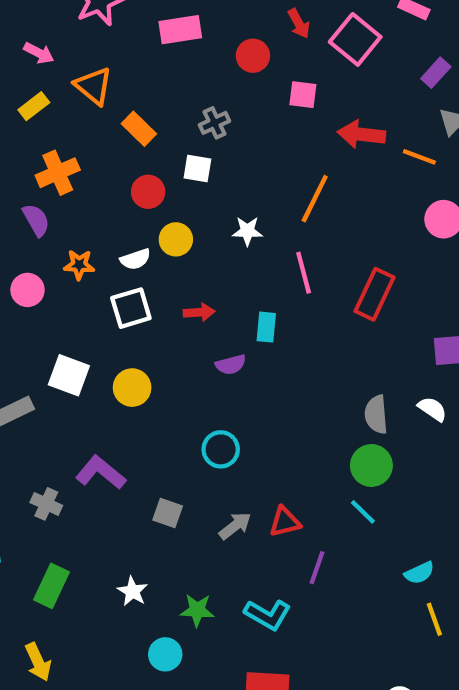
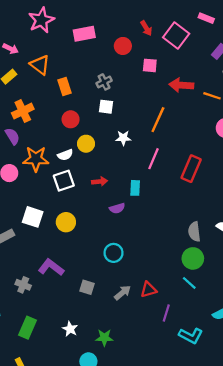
orange rectangle: (139, 129) -> (65, 86), turned 30
white square: (197, 168) -> (106, 107), moved
orange star: (79, 265) -> (36, 159), size x1.6
pink line: (304, 273) -> (154, 159), turned 40
cyan L-shape: (268, 615) -> (191, 336), moved

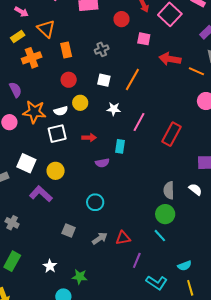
white square: (106, 107) -> (104, 80), moved
orange cross: (23, 111) -> (32, 58), moved
orange line: (158, 120) -> (132, 79), moved
white star: (123, 138) -> (114, 109), moved
purple L-shape: (51, 267) -> (41, 194), moved

